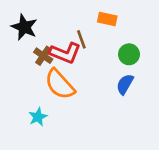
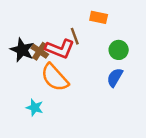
black star: (24, 27) -> (22, 50), moved
cyan star: (38, 117) -> (35, 108), turned -30

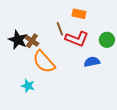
red L-shape: (60, 49) -> (77, 39), moved
green circle: (119, 50) -> (107, 40), moved
blue semicircle: (115, 78) -> (92, 62), turned 49

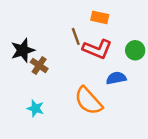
black star: (18, 40) -> (23, 50), turned 30
brown cross: (32, 41) -> (39, 65), moved
orange semicircle: (44, 62) -> (88, 101), moved

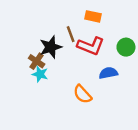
black star: (23, 50) -> (51, 47), moved
orange semicircle: (88, 101) -> (82, 94), size x0.7
cyan star: (35, 108) -> (40, 74), moved

